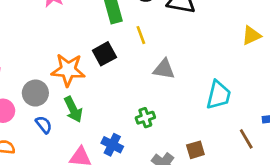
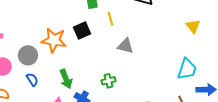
yellow triangle: (251, 35) -> (193, 26), turned -49
cyan trapezoid: (219, 95) -> (187, 69), moved
green arrow: (73, 109) -> (66, 79), moved

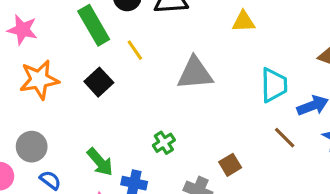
yellow triangle: (193, 26) -> (244, 22), moved, turned -35
orange star: (54, 40) -> (39, 80), moved
gray triangle: (125, 46) -> (195, 73), moved, size x1.4

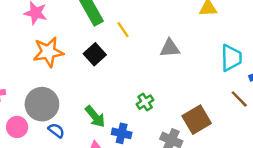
gray triangle: (195, 73) -> (170, 48), size x0.7
gray circle: (32, 147) -> (42, 104), size x1.4
brown square: (230, 165) -> (197, 120), size x1.6

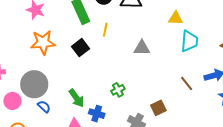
yellow line: (123, 30) -> (105, 30), turned 40
cyan trapezoid: (231, 58) -> (189, 41), moved
brown line: (239, 99) -> (187, 84), moved
brown square: (197, 120) -> (158, 108), size x0.7

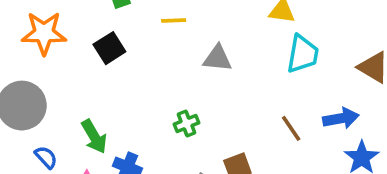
yellow line: (105, 30) -> (174, 20), moved, turned 72
green cross: (118, 90) -> (187, 124), moved
blue semicircle: (44, 107) -> (46, 157), moved

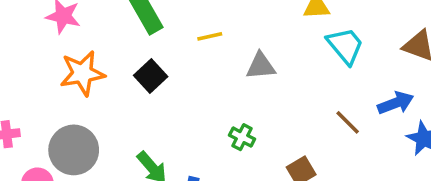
cyan trapezoid: (303, 54) -> (345, 46), turned -39
green cross: (187, 124) -> (242, 137), turned -30

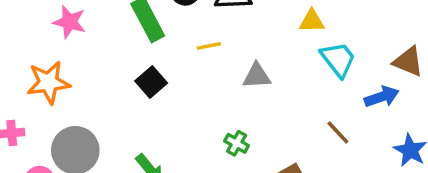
orange star: (82, 73) -> (48, 83), moved
blue arrow: (396, 103) -> (382, 97), moved

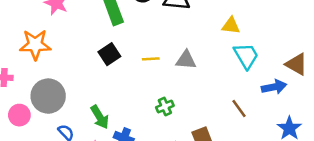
yellow line: (209, 46) -> (151, 59), moved
green cross: (237, 143) -> (165, 107), turned 30

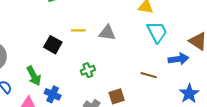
black square: (109, 54) -> (53, 45), moved, turned -30
brown line: (239, 109) -> (149, 75), turned -42

